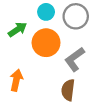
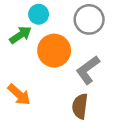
cyan circle: (46, 12) -> (39, 14), moved
orange arrow: (16, 80) -> (19, 95), turned 120

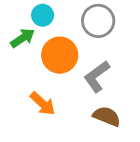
orange arrow: (19, 95) -> (43, 104), moved
brown semicircle: (80, 106) -> (107, 116), moved, turned 105

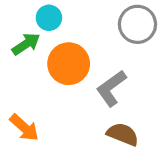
gray circle: (98, 21) -> (137, 24), moved
orange arrow: (43, 104) -> (24, 128), moved

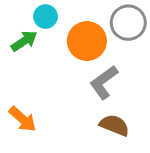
orange circle: (69, 64) -> (87, 41), moved

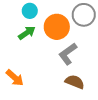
green arrow: (24, 41) -> (27, 33), moved

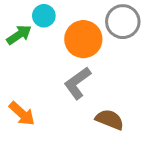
green arrow: (27, 33) -> (19, 35), moved
gray L-shape: (68, 54) -> (77, 83), moved

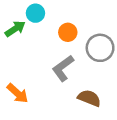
gray circle: (123, 22) -> (100, 48), moved
orange circle: (83, 39) -> (68, 32), size x0.6

